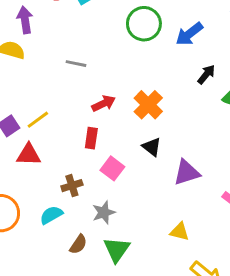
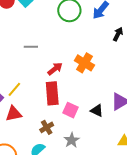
red rectangle: (91, 138) -> (52, 93), size x1.6
black triangle: (152, 147) -> (97, 111), moved

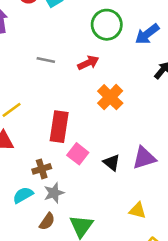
red arrow: (55, 69) -> (88, 63), moved
gray star: (72, 140) -> (54, 193), moved

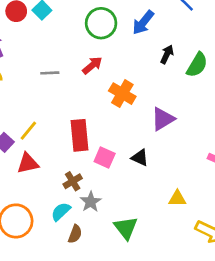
purple triangle: (144, 158) -> (163, 119), moved
brown semicircle: (47, 221) -> (75, 234), moved

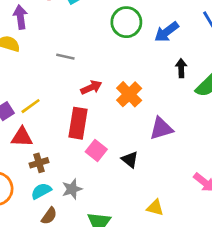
black arrow: (167, 54) -> (181, 68), turned -42
red arrow: (92, 65) -> (91, 87), moved
brown cross: (73, 181) -> (39, 163), moved

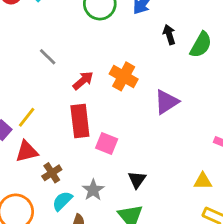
gray line: (65, 57) -> (48, 57), turned 48
black triangle: (130, 160) -> (137, 180), moved, turned 42
yellow triangle: (155, 208) -> (203, 181), moved

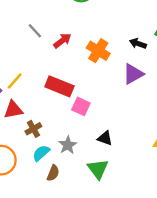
black arrow: (169, 34) -> (138, 44), moved, turned -56
red arrow: (83, 81) -> (62, 41), moved
red rectangle: (80, 121) -> (59, 86), turned -64
black triangle: (137, 180) -> (105, 138), turned -49

